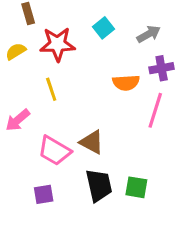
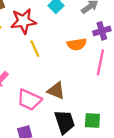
yellow line: (51, 89) -> (35, 49), moved

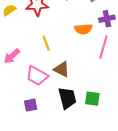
yellow line: (35, 49) -> (46, 43), moved

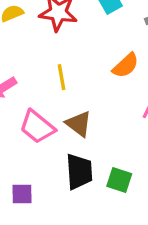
orange semicircle: (83, 29) -> (126, 65), turned -48
purple square: (31, 105) -> (22, 194), moved

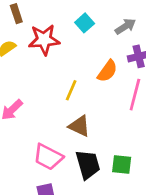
yellow line: (62, 77) -> (71, 90), moved, turned 45
pink trapezoid: (37, 127) -> (48, 157), moved

